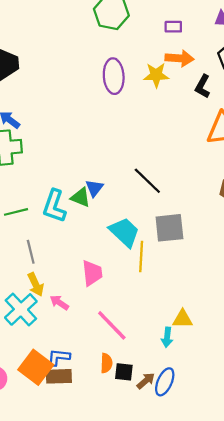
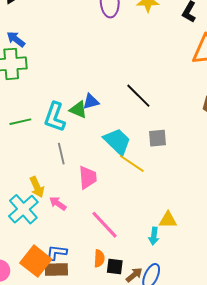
blue triangle: (94, 188) -> (91, 101), turned 36
gray square: (169, 228) -> (158, 138), size x0.7
gray line: (31, 252) -> (61, 154), moved
yellow line: (141, 256) -> (132, 163), turned -60

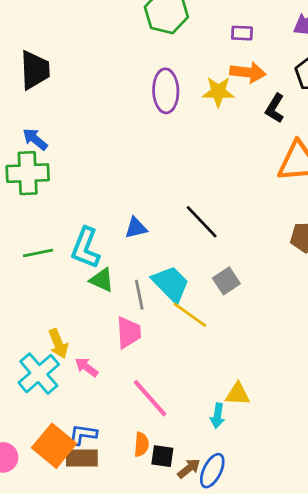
green triangle: (78, 110) -> (102, 280), moved
gray square: (158, 138) -> (226, 281), turned -30
gray line: (61, 154) -> (139, 295), moved

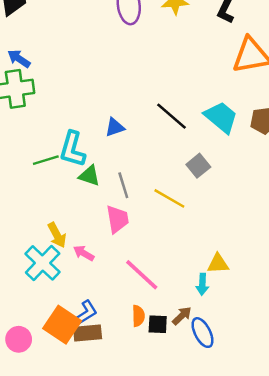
green line: (38, 253) -> (46, 160), moved
cyan trapezoid: (171, 284) -> (221, 117), moved
blue L-shape: (83, 435) -> (86, 312), turned 145
brown arrow: (189, 468) -> (182, 316), moved
blue ellipse: (212, 471) -> (202, 333), turned -48

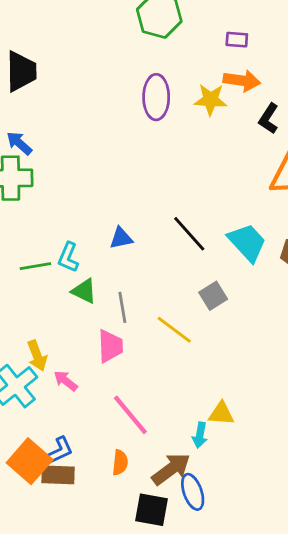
cyan L-shape: (72, 149) -> (68, 257), size x0.7
brown arrow: (182, 316) -> (171, 469), size x1.6
black square: (158, 324) -> (152, 510), moved, size x1.4

